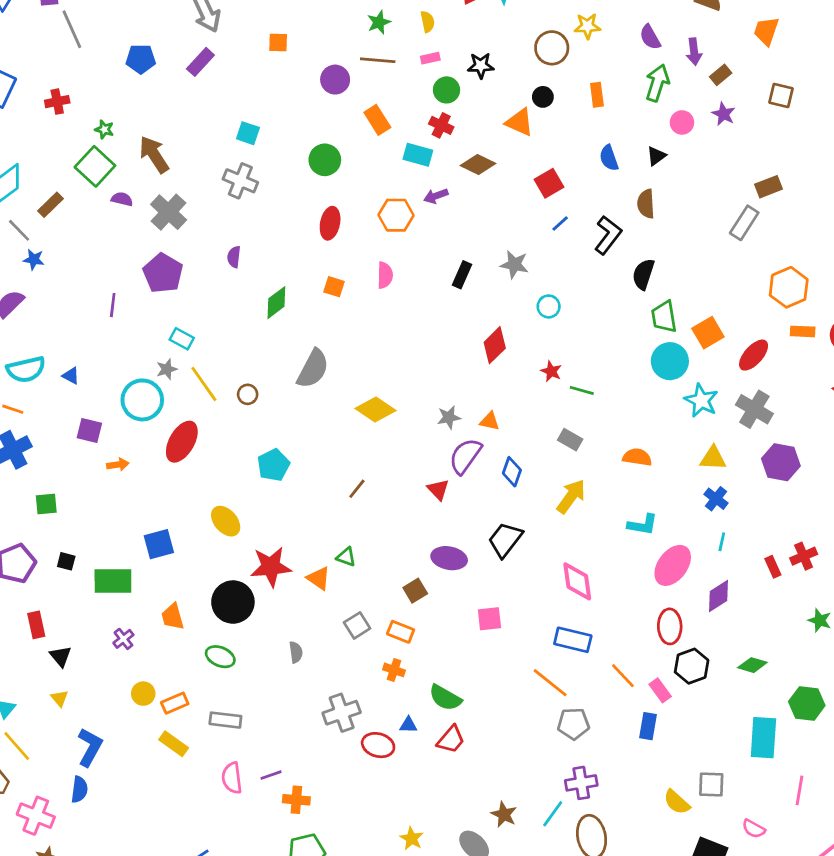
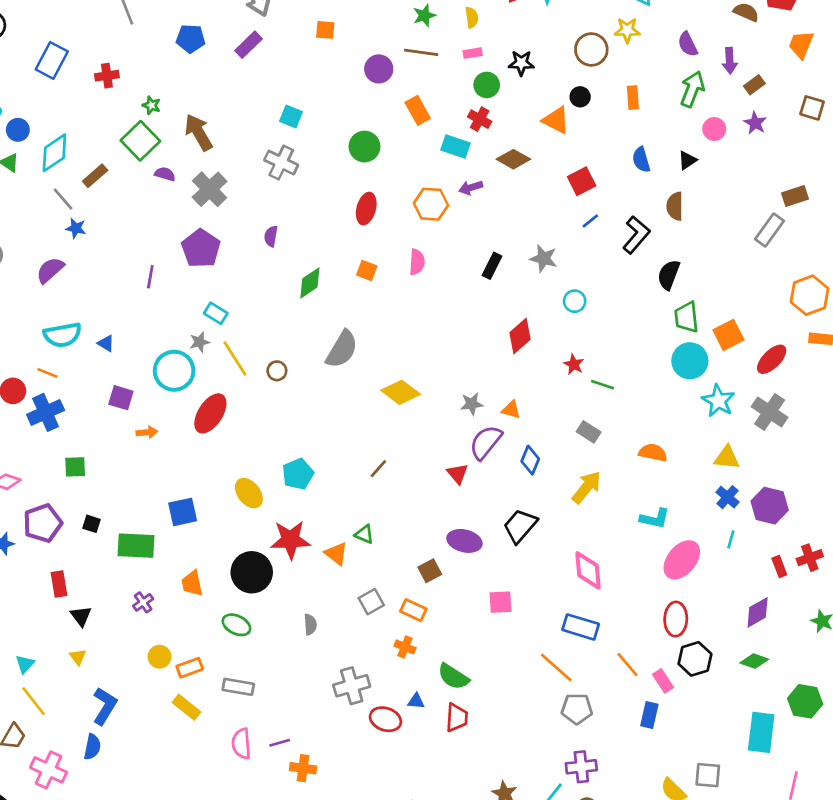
purple hexagon: (781, 462) -> (770, 506), moved
cyan pentagon: (273, 465) -> (298, 474), moved
purple diamond: (719, 596) -> (758, 612), moved
red trapezoid: (451, 739) -> (457, 718), turned -40

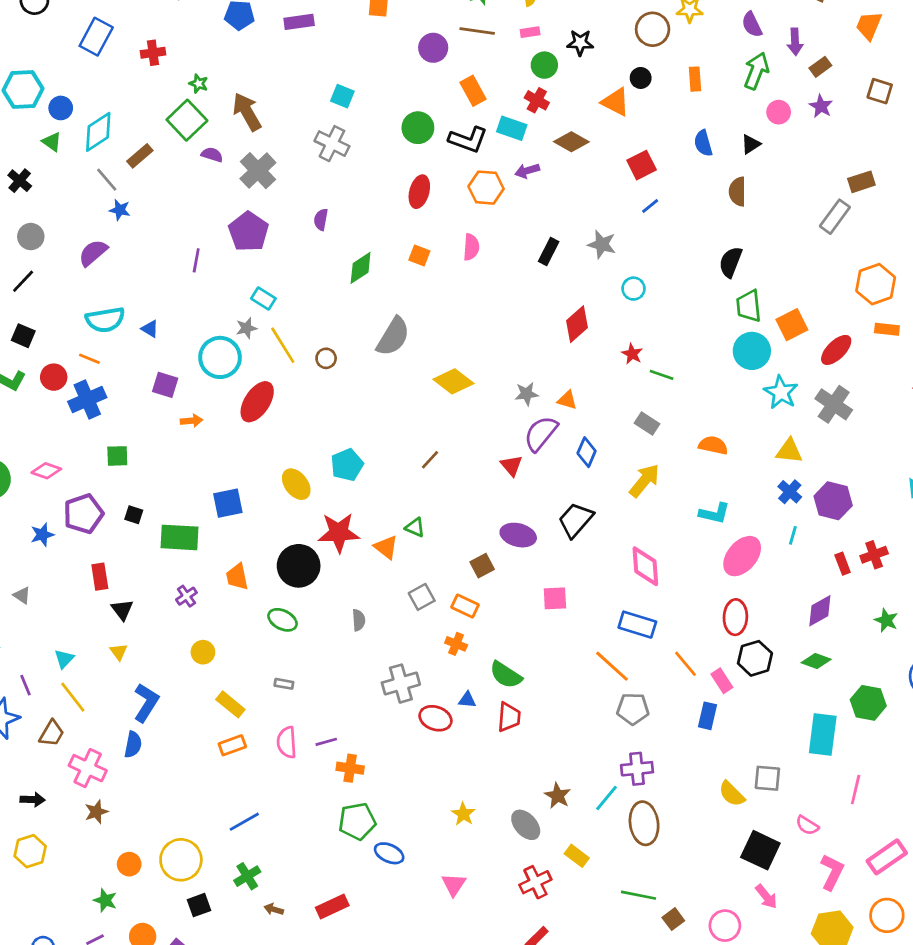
purple rectangle: (249, 45) -> (299, 22), turned 36
black L-shape: (636, 235) -> (468, 140), moved, turned 69
orange rectangle: (190, 668) -> (232, 745), moved
gray rectangle: (238, 687) -> (284, 684), size x0.6

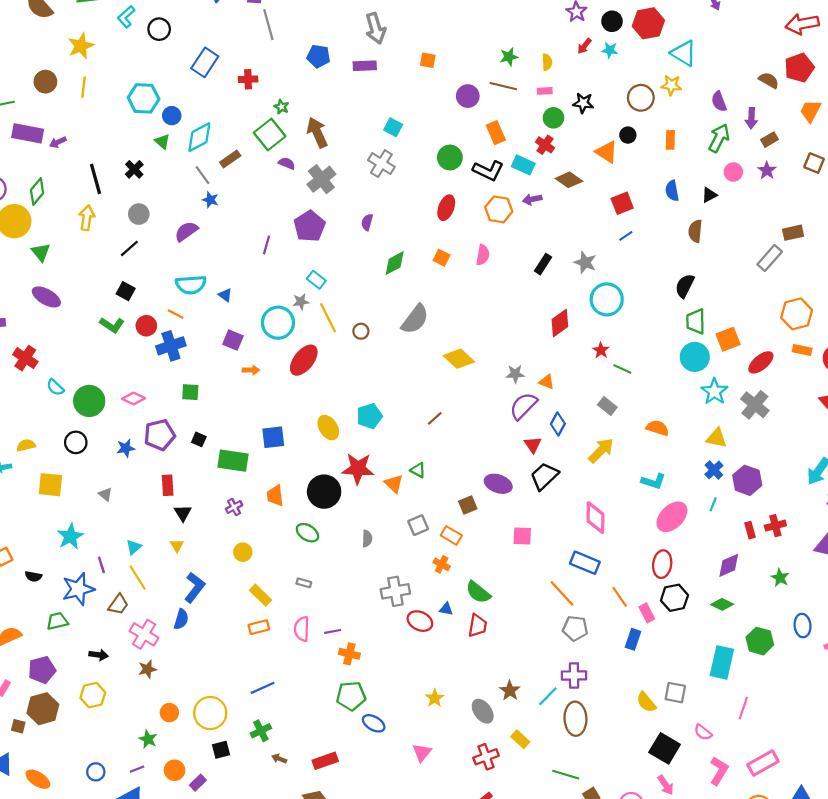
cyan circle: (633, 289) -> (607, 299), size x1.8
red triangle: (511, 466) -> (533, 445), moved

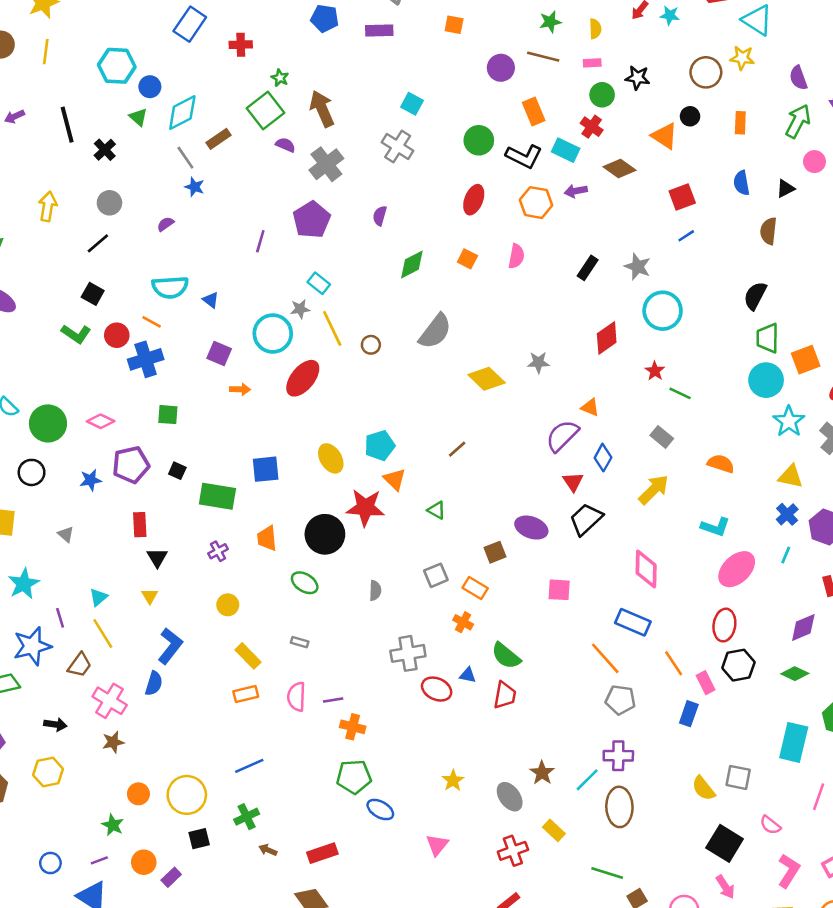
black line: (96, 179) -> (67, 125), moved
purple semicircle: (186, 231) -> (165, 224), size x0.6
gray star: (515, 374) -> (538, 362), moved
orange triangle: (394, 484) -> (395, 479), moved

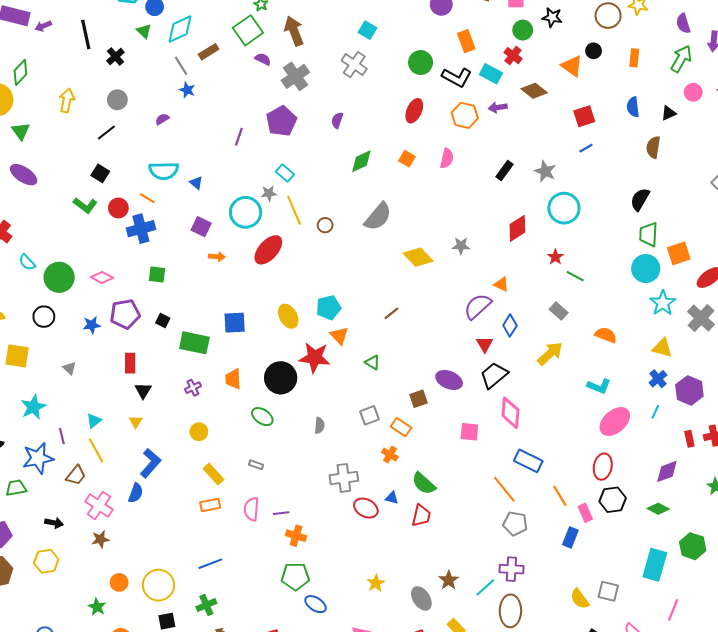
pink diamond: (646, 569) -> (510, 413), moved

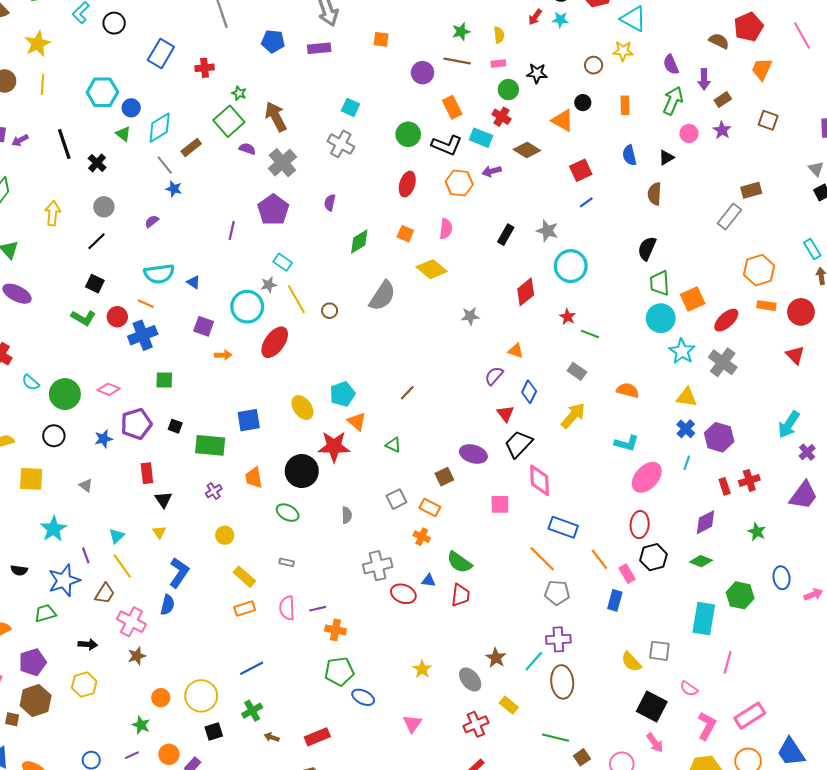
brown circle: (608, 16) -> (594, 65), size x0.7
yellow diamond: (418, 257) -> (432, 269), moved
purple semicircle: (478, 306) -> (494, 376), size x0.7

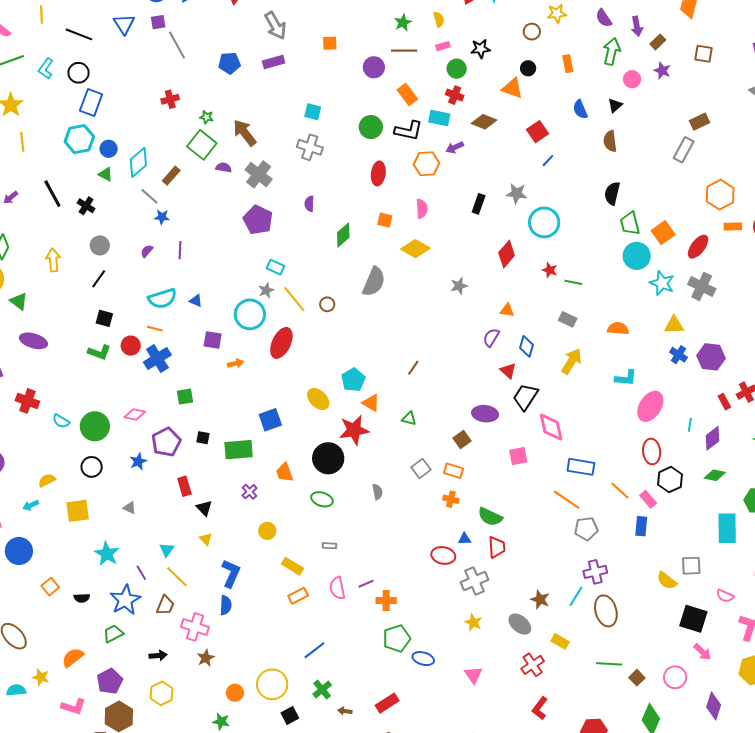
blue rectangle: (161, 53) -> (91, 102), moved
purple line: (232, 231) -> (180, 250), moved
cyan line: (687, 463) -> (690, 425), moved
gray cross: (378, 566) -> (475, 581), moved

